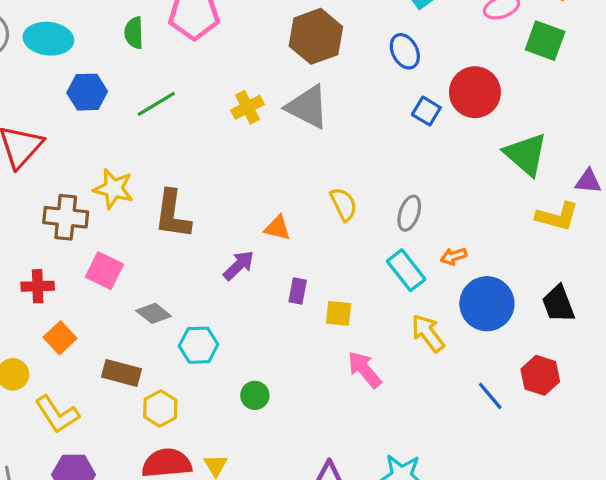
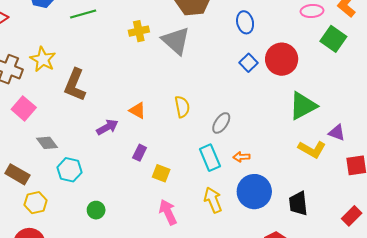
green triangle: (526, 154) -> (303, 106), turned 36

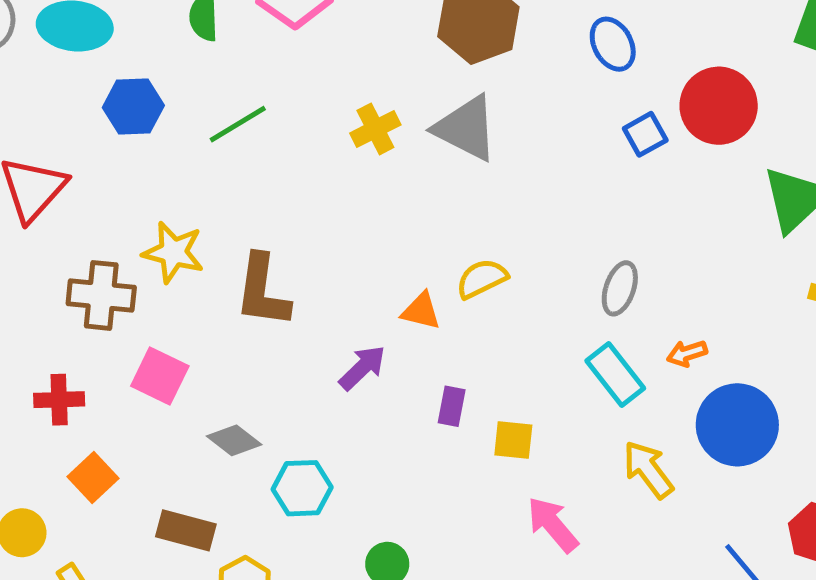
blue square: (248, 63) -> (645, 134), turned 30
yellow semicircle: (182, 107) -> (482, 279), moved, turned -90

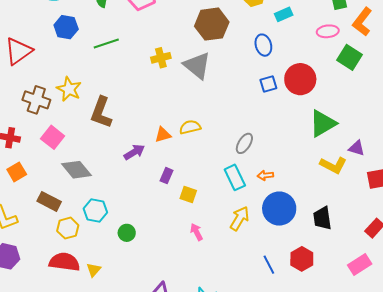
orange triangle: (421, 311) -> (163, 135), turned -42
gray diamond: (234, 440) -> (77, 170), size x1.4
yellow arrow: (648, 470) -> (240, 218), turned 55
cyan hexagon: (302, 488) -> (95, 211), moved
pink arrow: (553, 525) -> (196, 232), size x0.7

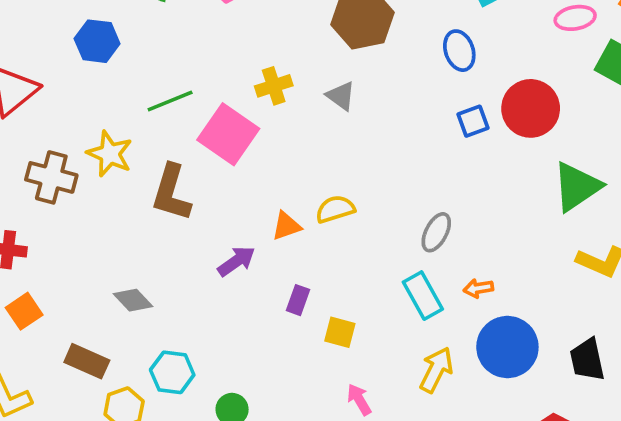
green line: (106, 44) -> (170, 101), moved
gray triangle: (197, 66) -> (341, 96), size x0.6
pink square: (53, 137) -> (228, 134), moved, size x1.4
gray diamond: (77, 170) -> (133, 300), size x0.7

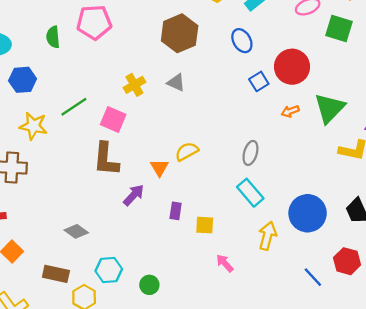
pink square: (228, 134) -> (113, 120), size x0.7
yellow star: (110, 154) -> (33, 126), moved
brown L-shape: (171, 193) -> (106, 159), moved
orange triangle: (286, 226) -> (159, 168), turned -30
orange arrow: (478, 288) -> (290, 111), moved

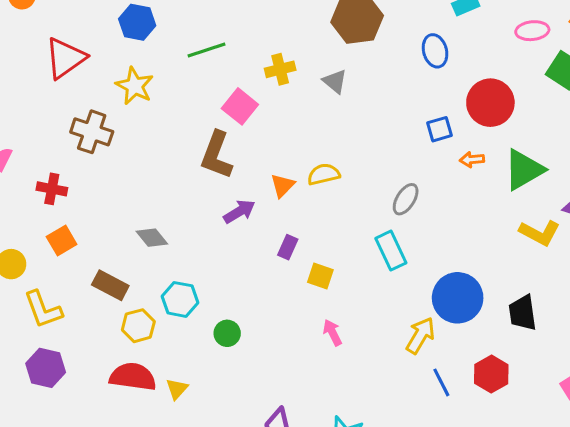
blue square: (259, 81) -> (440, 129), moved
green line: (74, 107) -> (207, 50), moved
yellow arrow: (267, 236) -> (420, 335), moved

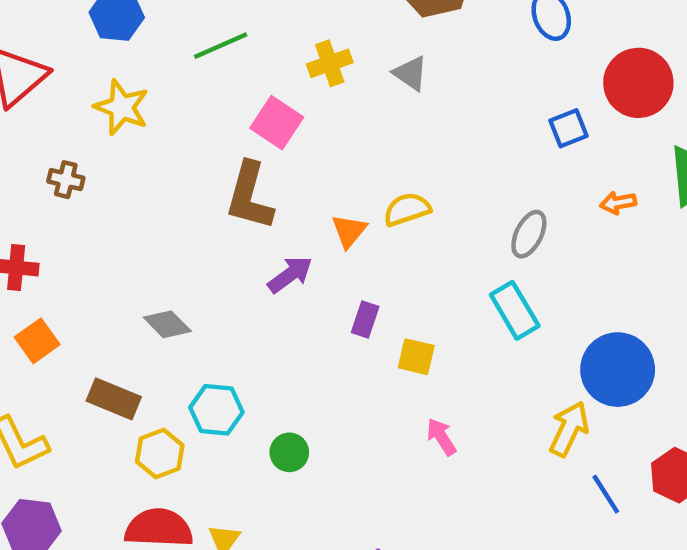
brown cross: (92, 132) -> (66, 180), size x0.6
orange arrow: (472, 160) -> (618, 203), moved

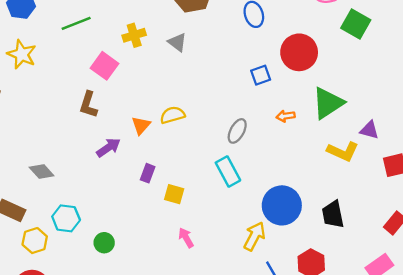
brown L-shape: (250, 196) -> (88, 105), size x0.7

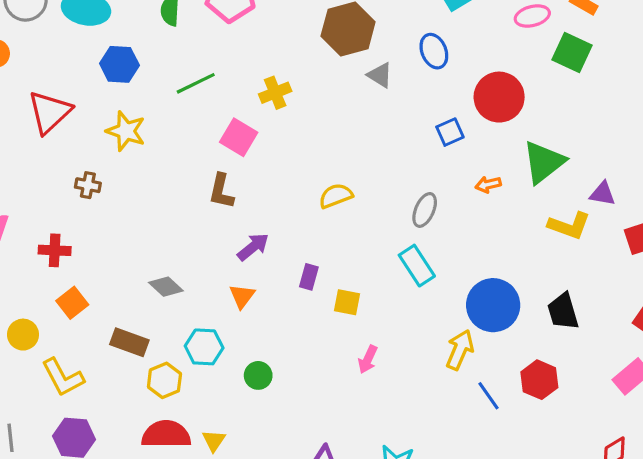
gray triangle: (177, 42) -> (380, 75), moved
orange triangle: (141, 125) -> (242, 296), moved
pink arrow: (186, 238) -> (368, 359), turned -120

